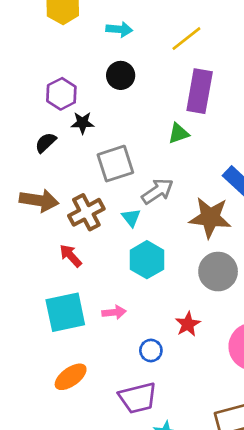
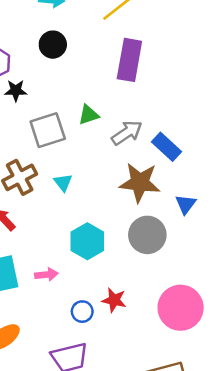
green triangle: (179, 133) -> (89, 115), moved
gray arrow: (157, 191) -> (127, 133), moved
cyan hexagon: (147, 260) -> (87, 241), moved
red star: (188, 324) -> (114, 300), moved, turned -30

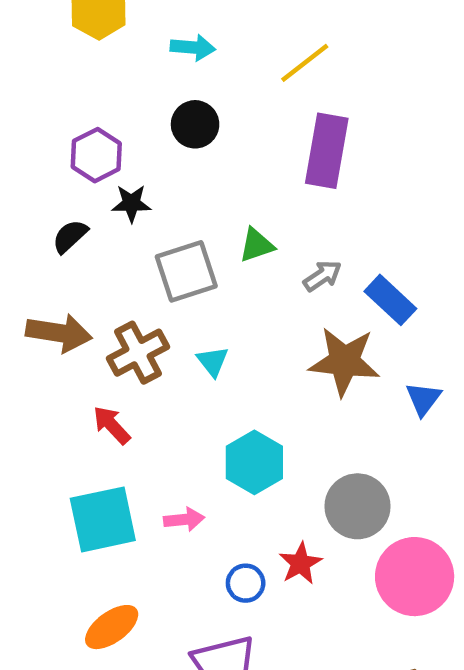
gray arrow: (127, 133) -> (322, 276), size x0.7
gray circle: (147, 235) -> (357, 506), moved
red star: (114, 300) -> (300, 563), turned 30

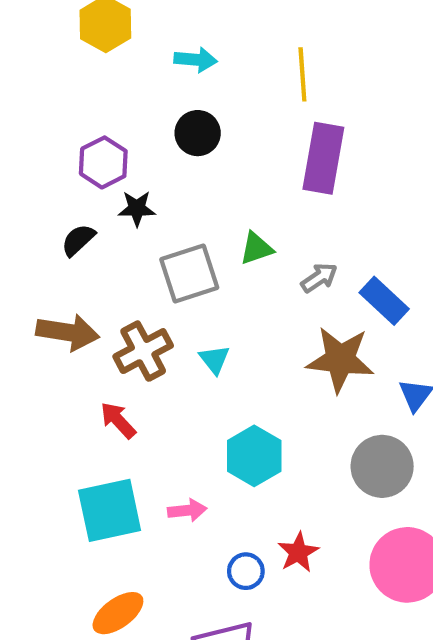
yellow line: (305, 63) -> (302, 74), turned -56
gray circle: (357, 506) -> (382, 466), moved

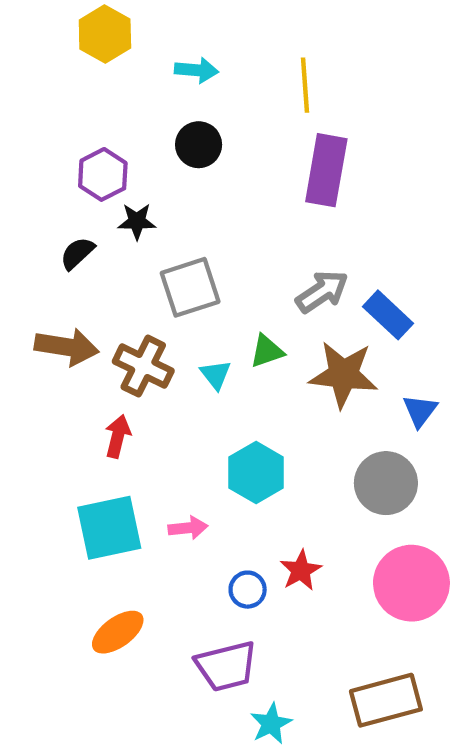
green triangle: (256, 248) -> (267, 351), moved
gray arrow: (319, 278) -> (322, 292), size x1.4
brown cross: (143, 351) -> (143, 366), turned -36
red arrow: (118, 420) -> (118, 436), turned 57

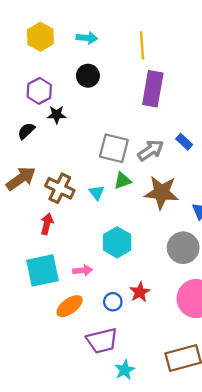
yellow hexagon: (105, 34) -> (40, 37), moved
gray square: (190, 287) -> (114, 148), moved, turned 32
blue rectangle: (388, 315) -> (184, 142), moved, size x0.7
brown arrow: (67, 347) -> (21, 178), turned -44
orange ellipse: (118, 632) -> (70, 306), moved

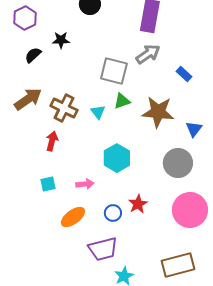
purple hexagon: (39, 91) -> (25, 18), moved
blue rectangle: (184, 142) -> (184, 74), moved
gray arrow: (151, 150) -> (148, 54), moved
cyan square: (43, 270) -> (48, 184), size x0.5

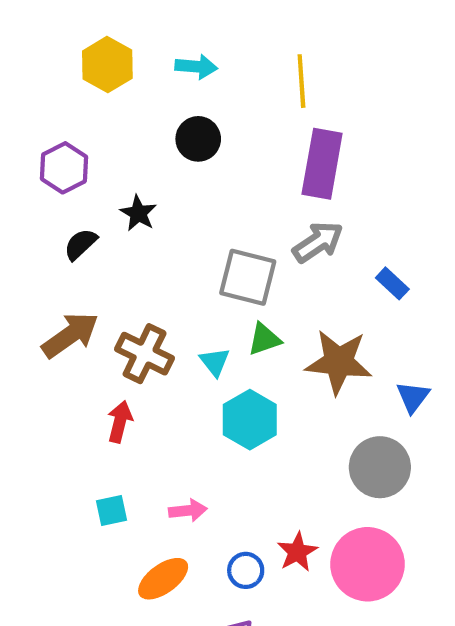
black star: (61, 40) -> (138, 213), turned 30
cyan hexagon: (117, 158) -> (250, 420), moved
pink circle: (190, 210) -> (368, 564), moved

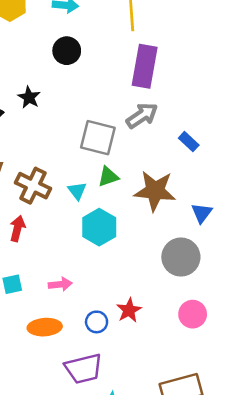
pink circle: (368, 564) -> (193, 314), moved, size x0.6
orange ellipse: (163, 579) -> (45, 327), turned 32

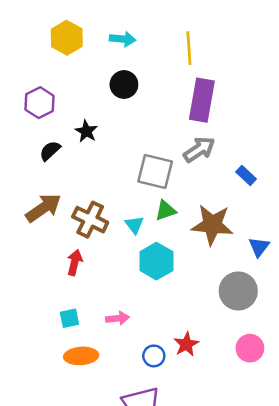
orange ellipse: (45, 327) -> (81, 356), moved

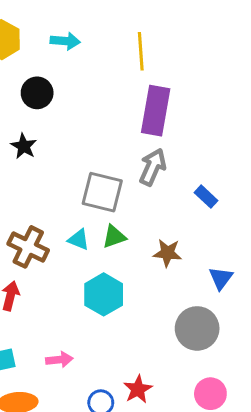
black circle: (124, 84) -> (37, 93), moved
gray arrow: (199, 149) -> (153, 167), turned -32
cyan triangle: (134, 225) -> (79, 240), moved, turned -30
brown star: (212, 225) -> (167, 253), size x0.6

